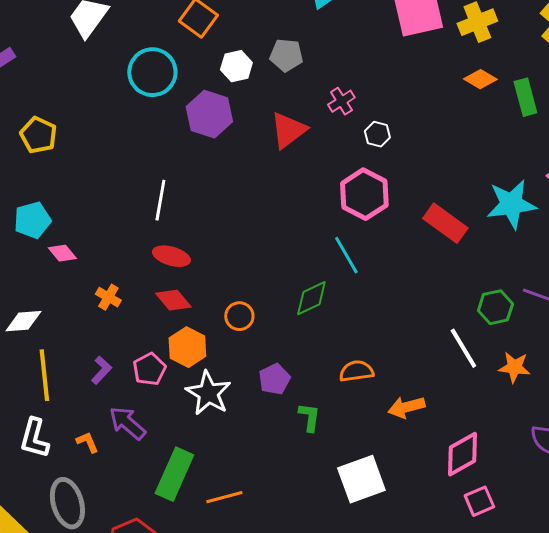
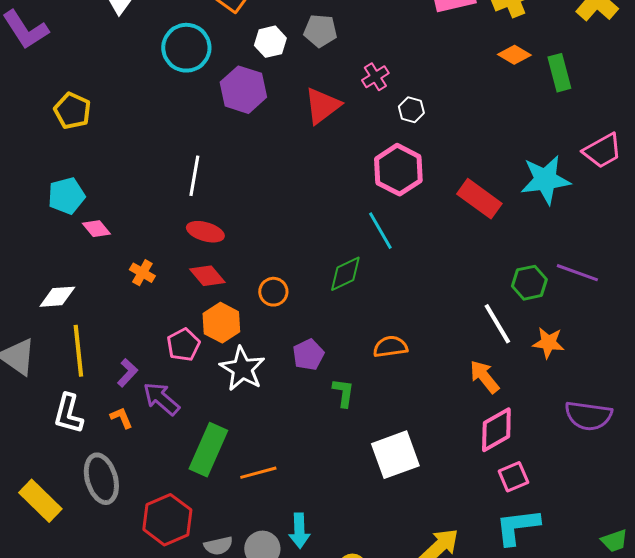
purple L-shape: (101, 370) -> (127, 373), moved
orange arrow: (406, 407) -> (484, 377), moved, turned 66

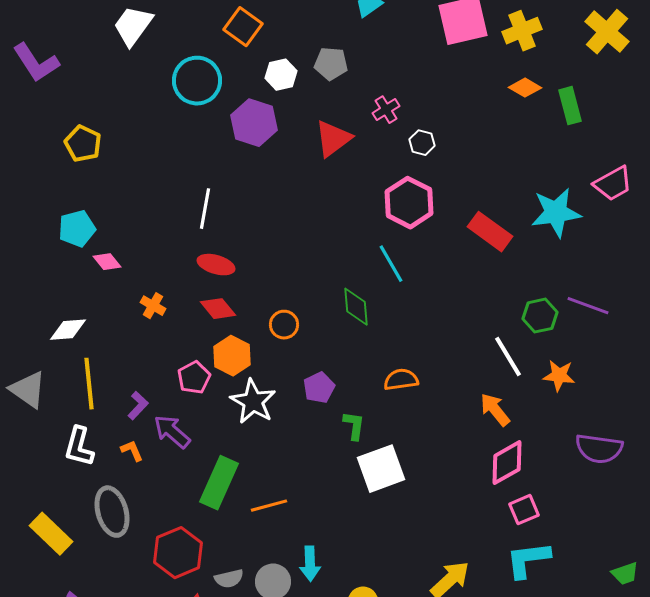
green diamond: (345, 274) -> (356, 307), turned -69
white square: (395, 455) -> (381, 469), moved

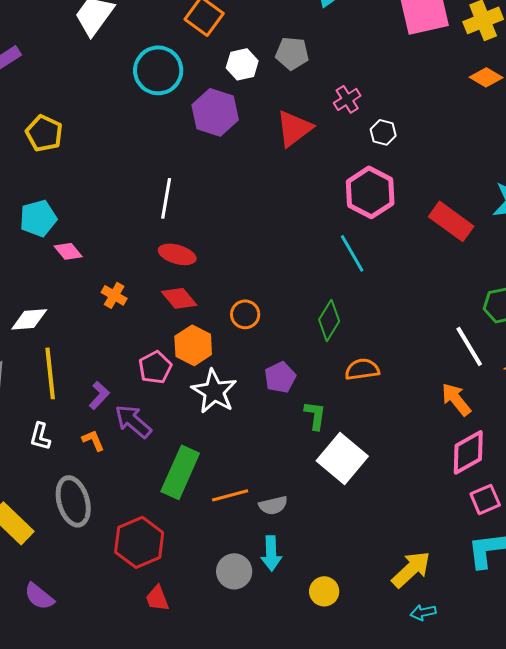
green diamond: (356, 307) -> (329, 320), moved, turned 36
white L-shape: (79, 447) -> (40, 436), size x0.7
white square: (381, 469) -> (342, 458), turned -30
gray semicircle: (229, 579) -> (273, 505), moved

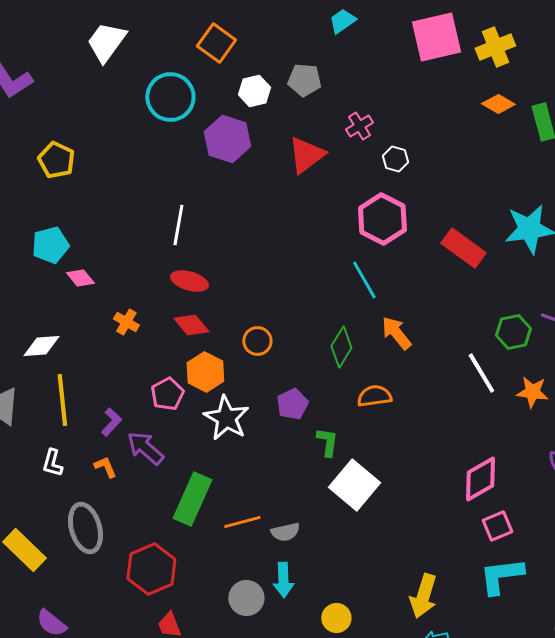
orange arrow: (456, 399) -> (396, 333), moved
yellow arrow: (411, 569) -> (423, 596), turned 150

